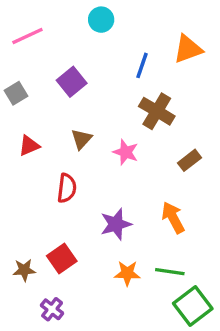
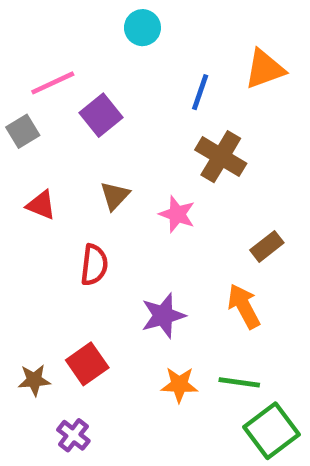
pink line: (27, 36) -> (53, 83), moved
red triangle: (29, 146) -> (41, 205), turned 45
brown rectangle: (189, 160) -> (267, 246), moved

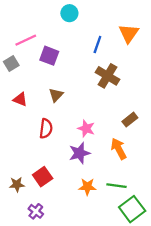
orange triangle: (265, 69) -> (129, 33), turned -35
purple square: (101, 115) -> (49, 56), turned -30
pink star: (177, 214) -> (86, 128), moved

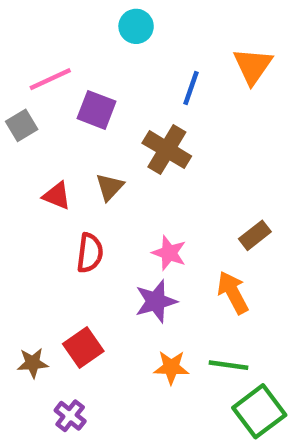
brown cross: (107, 76) -> (167, 150), moved
red triangle: (20, 99) -> (57, 196), moved

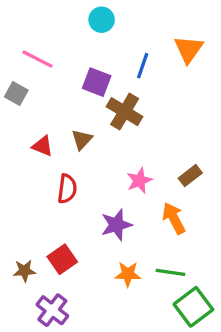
pink line: (50, 79) -> (38, 59), turned 52
purple square: (96, 110) -> (97, 82), moved
gray square: (22, 125) -> (16, 94), turned -30
pink star: (169, 253) -> (139, 181), moved, turned 30
purple cross: (70, 416) -> (52, 310), size x1.4

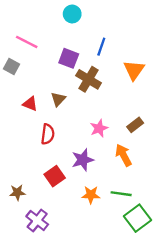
orange triangle: (189, 49) -> (134, 70), moved
red square: (62, 259) -> (55, 176), moved

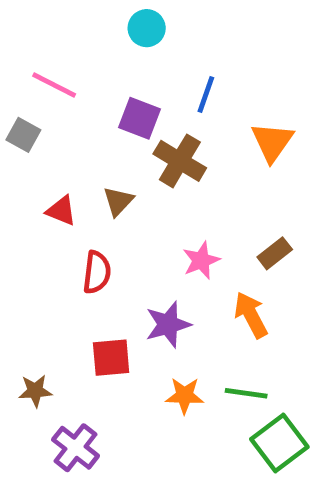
red square: (55, 176) -> (111, 358), turned 30

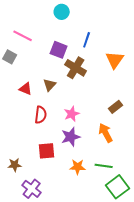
pink star: (201, 260) -> (72, 114), moved

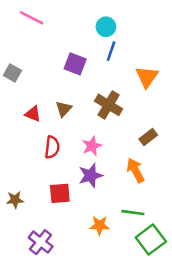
cyan circle: (62, 12) -> (106, 27), moved
pink line: (23, 36) -> (32, 18), moved
brown cross: (76, 68) -> (109, 105), moved
brown star: (15, 165) -> (15, 200), moved
orange star: (78, 167) -> (100, 225), moved

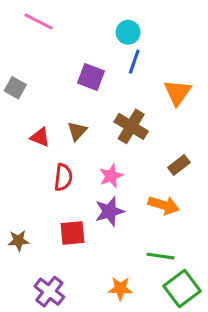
orange arrow: (135, 170) -> (164, 205), turned 135
orange star: (100, 225) -> (120, 289), moved

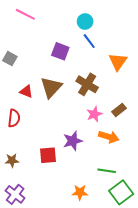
blue line: (134, 62) -> (89, 41), turned -56
brown triangle: (77, 131) -> (51, 87), size x1.6
pink star: (111, 176) -> (94, 114), moved
red semicircle: (63, 177) -> (14, 118), moved
purple cross: (49, 292) -> (15, 194), moved

